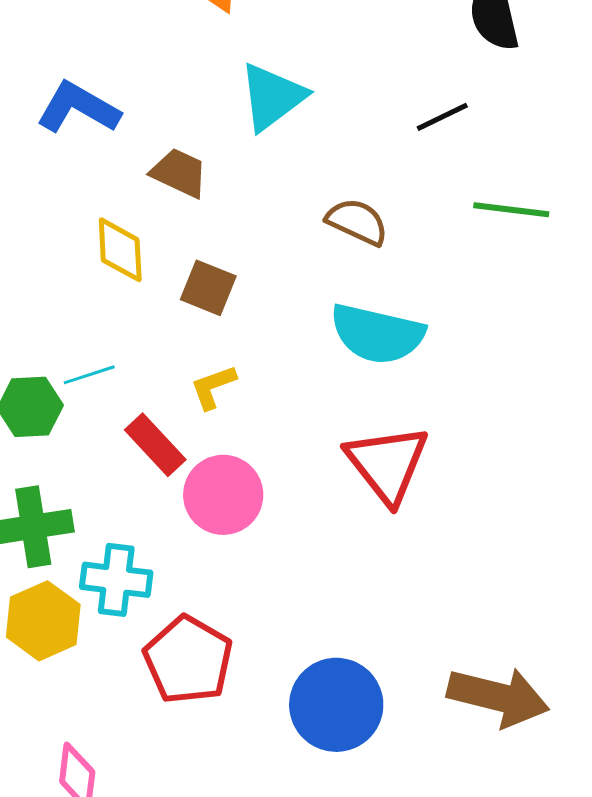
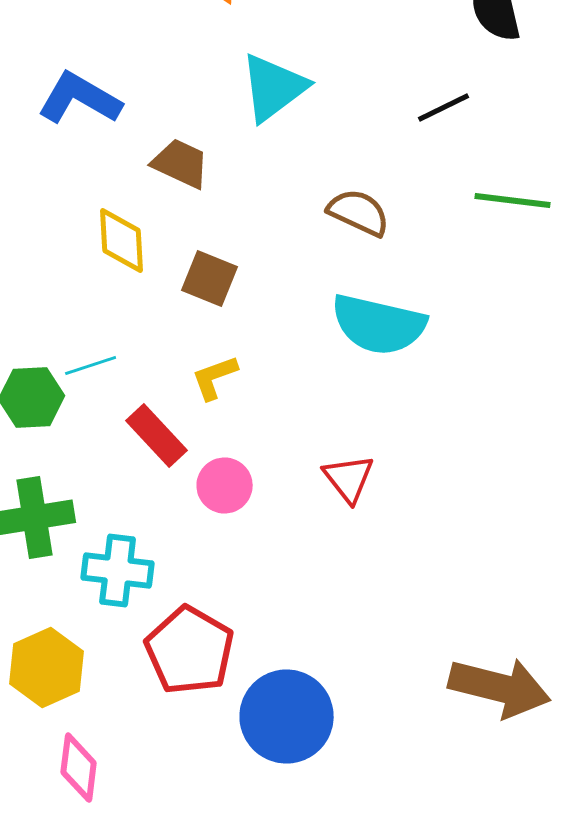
red triangle: (387, 464) -> (349, 478), moved, size x0.6
pink circle: (223, 495) -> (225, 486), size x0.7
yellow hexagon: (43, 621) -> (47, 668), moved
blue circle: (336, 705) -> (287, 716), moved

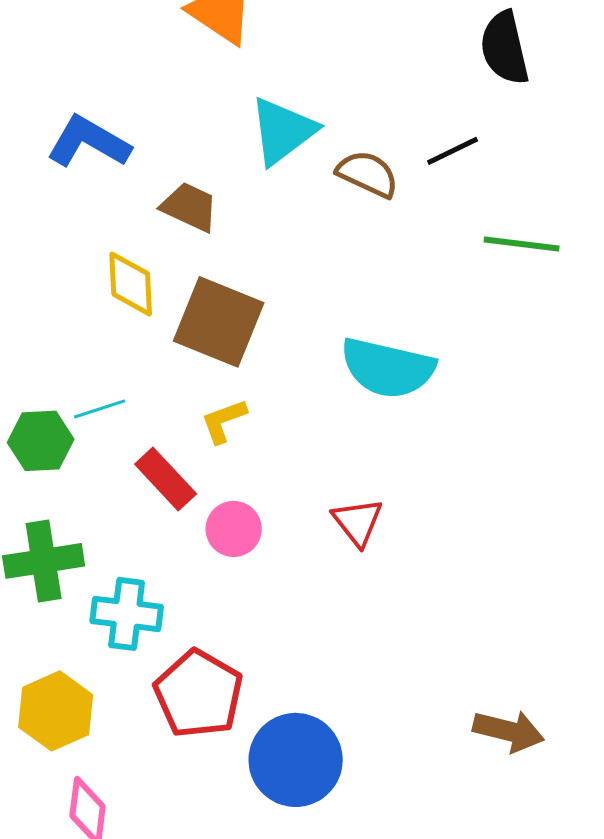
brown semicircle: (359, 212) -> (368, 174), moved
brown square: (210, 278) -> (219, 322), size x1.6
brown arrow: (500, 688) -> (509, 731), size x0.7

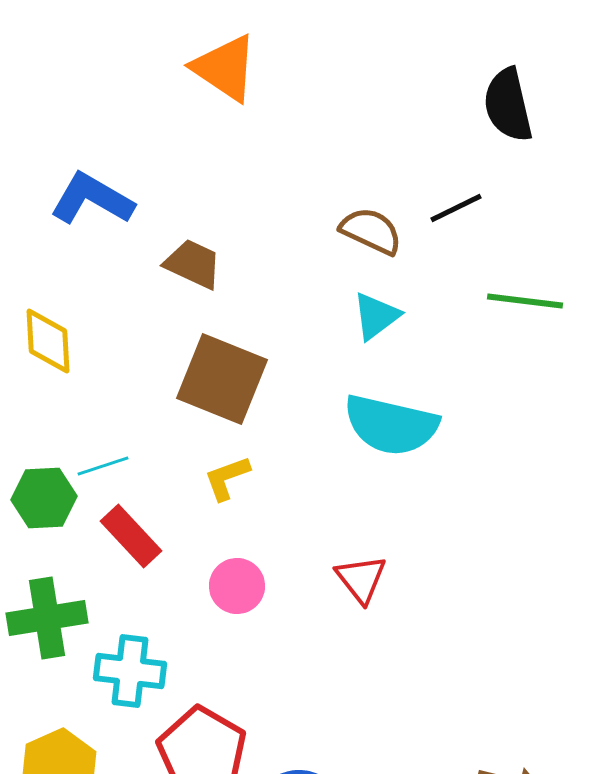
cyan triangle: (283, 131) -> (376, 316), moved, size x0.7
yellow diamond: (131, 284) -> (48, 341), moved
red rectangle: (166, 479) -> (131, 536), moved

